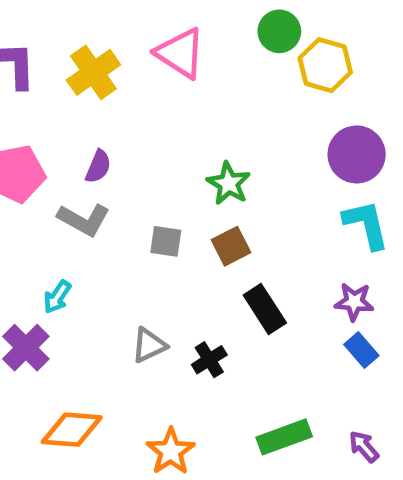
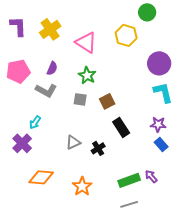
green circle: (279, 31) -> (147, 12), moved
pink triangle: (180, 53) -> (86, 42), moved
yellow hexagon: (325, 65) -> (126, 35), moved
green star: (229, 183) -> (87, 75), moved
purple arrow: (364, 447) -> (151, 176), moved

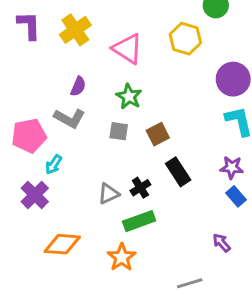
pink pentagon: (18, 71) -> (29, 136), moved
black cross: (98, 148) -> (140, 188), moved
green rectangle: (129, 180) -> (139, 221), moved

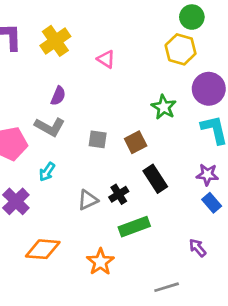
yellow hexagon: (185, 39) -> (181, 49), moved
pink triangle: (127, 49) -> (106, 59), size x0.6
green star: (129, 96) -> (164, 107), moved
cyan arrow: (54, 165) -> (47, 172), moved
green rectangle: (139, 221) -> (134, 227), moved

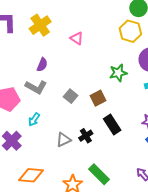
green star: (164, 107) -> (118, 73), turned 30
gray square: (98, 139) -> (71, 96), turned 32
green rectangle: (134, 227) -> (99, 174), moved, turned 65

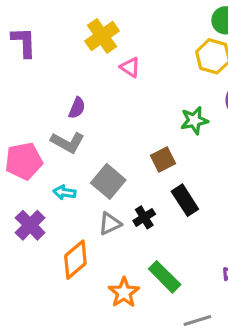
yellow cross: (40, 25) -> (102, 36), moved
gray square: (71, 96) -> (108, 181), moved, size x1.5
cyan arrow: (34, 119) -> (64, 192), turned 64
orange diamond: (31, 175) -> (75, 260), moved, turned -45

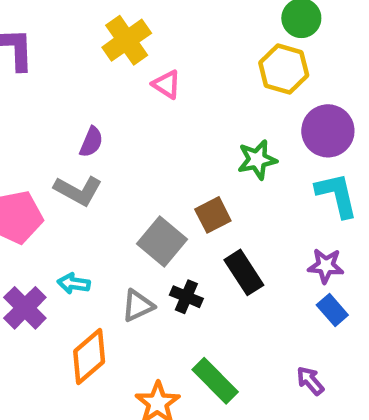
gray square: (108, 181) -> (162, 241), moved
cyan arrow: (64, 192) -> (74, 283), moved
black cross: (144, 217) -> (186, 297), turned -35

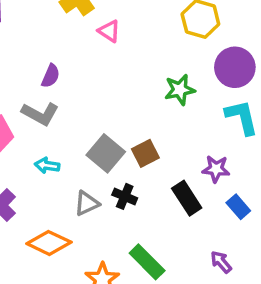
brown square: (213, 215) -> (145, 153), moved
purple star: (326, 266) -> (216, 169), moved
black rectangle: (244, 272) -> (187, 198), moved
cyan arrow: (74, 283) -> (47, 165), moved
orange diamond: (89, 356) -> (49, 243), turned 66

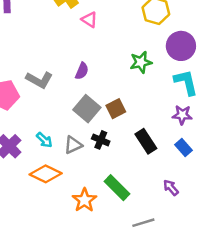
purple semicircle: (51, 76) -> (82, 71), moved
cyan arrow: (47, 165) -> (44, 140), moved, turned -144
purple star: (216, 169) -> (182, 115), moved

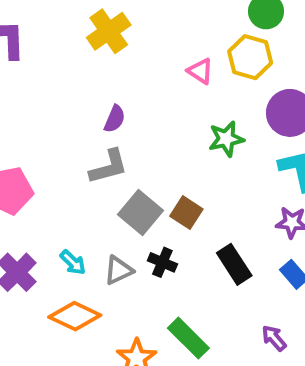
pink triangle: (89, 20) -> (200, 71), moved
purple semicircle: (82, 71) -> (115, 119), moved
gray L-shape: (39, 80) -> (109, 167), moved, turned -44
brown square: (116, 109) -> (186, 213), turned -30

